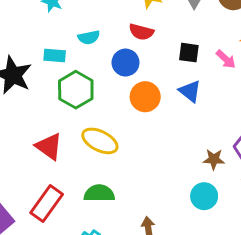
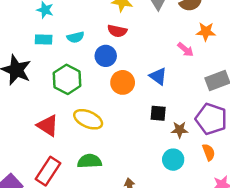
black square: (189, 53) -> (158, 113), moved
cyan rectangle: (55, 56) -> (44, 39), moved

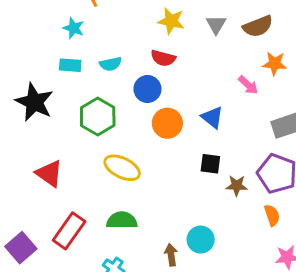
red triangle: (48, 126) -> (49, 173), moved
cyan circle: (173, 160) -> (201, 240), moved

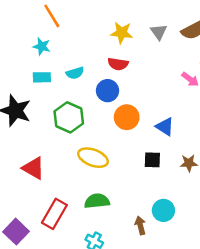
blue triangle: (212, 117) -> (165, 127), moved
black square: (210, 164) -> (152, 160), moved

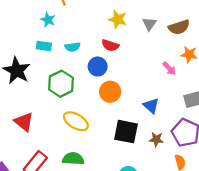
blue triangle: (165, 127) -> (151, 106), moved
black square: (152, 160) -> (126, 132), size x1.6

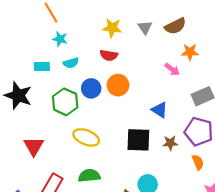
cyan star: (48, 20) -> (60, 39), moved
blue circle: (98, 67) -> (91, 88), moved
orange circle: (110, 92) -> (118, 85), moved
red triangle: (24, 122) -> (34, 146), turned 30

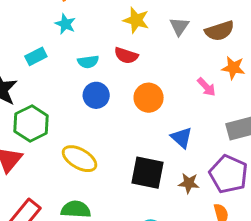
cyan semicircle: (71, 63) -> (88, 62), moved
cyan rectangle: (42, 66) -> (36, 56), turned -35
orange circle: (118, 85) -> (149, 98), moved
green hexagon: (65, 102) -> (31, 124), moved

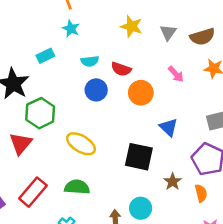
red semicircle: (126, 55) -> (121, 69), moved
pink arrow: (206, 87) -> (176, 74), moved
brown star: (189, 183) -> (173, 182), moved, turned 30

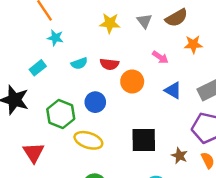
blue circle: (96, 90) -> (95, 102), moved
green hexagon: (40, 113) -> (61, 114), moved
blue triangle: (168, 127) -> (173, 90), moved

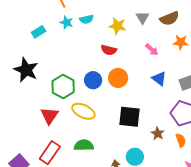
yellow star: (110, 23) -> (118, 26), moved
cyan semicircle: (79, 63) -> (86, 19), moved
cyan rectangle: (38, 68) -> (39, 32), moved
orange circle: (132, 81) -> (118, 78), moved
red triangle: (34, 153) -> (49, 116), moved

